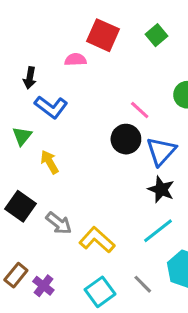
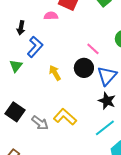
blue L-shape: (51, 107) -> (35, 47), turned -85
yellow arrow: (50, 162) -> (55, 73), moved
yellow L-shape: (97, 240) -> (65, 117), moved

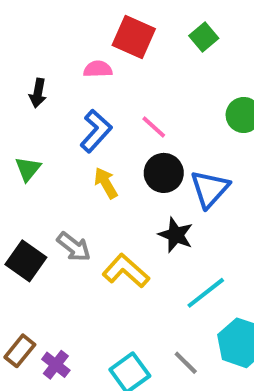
blue L-shape: (35, 47) -> (96, 131), moved
pink line: (93, 49) -> (154, 127), moved
black star: (107, 101) -> (176, 235), moved
gray arrow: (40, 123) -> (74, 247), moved

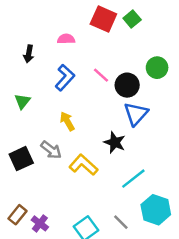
red square: (134, 37) -> (103, 19), moved
black circle: (164, 173) -> (127, 85), moved
yellow arrow: (106, 183) -> (67, 121), moved
black square: (26, 261) -> (21, 159), turned 30

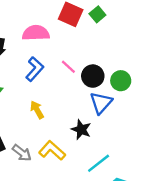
pink semicircle: (66, 39) -> (36, 33), size x1.6
green circle: (157, 68) -> (121, 81), moved
gray arrow: (51, 150) -> (22, 153), moved

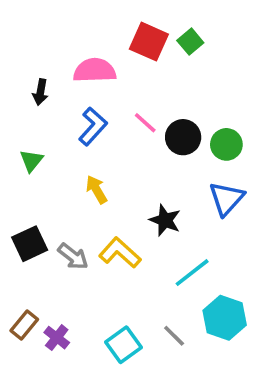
blue triangle: (101, 103) -> (226, 199), moved

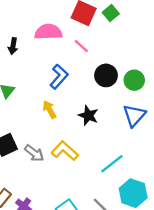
pink line: (145, 123) -> (81, 46), moved
blue L-shape: (93, 126) -> (59, 77), moved
black star: (165, 220) -> (88, 115), moved

